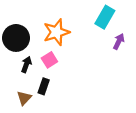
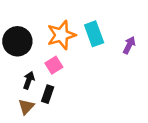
cyan rectangle: (105, 17) -> (94, 34), moved, turned -50
black arrow: (26, 64) -> (29, 80), moved

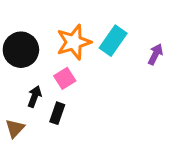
cyan rectangle: (94, 34) -> (113, 41), turned 55
brown triangle: (26, 107) -> (15, 128), moved

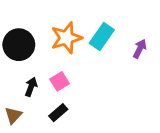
pink square: (65, 78) -> (60, 81), moved
black rectangle: (57, 113) -> (58, 113), moved, turned 30

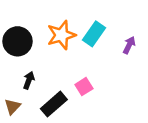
pink square: (60, 81) -> (84, 87), moved
black rectangle: (58, 113) -> (54, 104), size x1.5

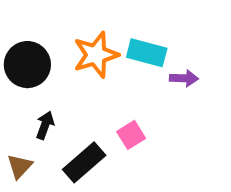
cyan rectangle: (94, 34) -> (147, 53), turned 70
purple arrow: (129, 45) -> (184, 78), moved, turned 66

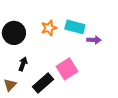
orange star: (96, 55) -> (49, 28), size x0.7
pink square: (131, 135) -> (67, 69), size x1.5

